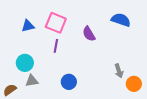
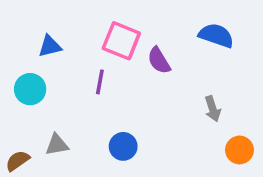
pink square: (56, 23) -> (121, 41), moved
cyan circle: (25, 63) -> (30, 89), moved
gray arrow: (119, 71) -> (213, 109), moved

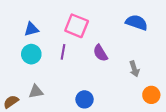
purple semicircle: (159, 60) -> (100, 53), moved
cyan circle: (30, 89) -> (31, 54), moved
blue circle: (123, 146) -> (85, 99), moved

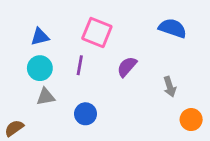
purple semicircle: (100, 53) -> (127, 67), turned 72
gray triangle: (36, 91) -> (46, 97), moved
blue circle: (85, 99) -> (86, 114), moved

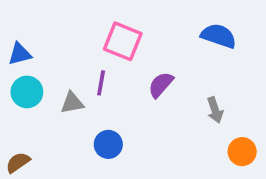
blue triangle: (40, 37) -> (20, 54), moved
cyan circle: (40, 68) -> (27, 92), moved
gray triangle: (46, 97) -> (72, 103), moved

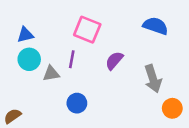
blue triangle: (20, 54) -> (25, 35), moved
cyan circle: (27, 92) -> (29, 59), moved
gray arrow: (215, 110) -> (153, 79), size x1.5

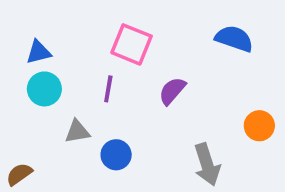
gray triangle: (51, 73) -> (77, 132), moved
gray arrow: (153, 79) -> (207, 164), moved
orange circle: (172, 108) -> (259, 126), moved

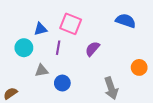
blue triangle: (39, 52) -> (41, 29), moved

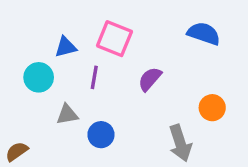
orange circle: (139, 67) -> (212, 108), moved

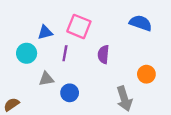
purple semicircle: (150, 79) -> (103, 54), turned -36

